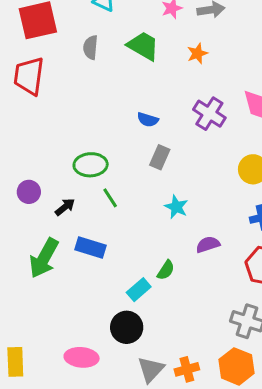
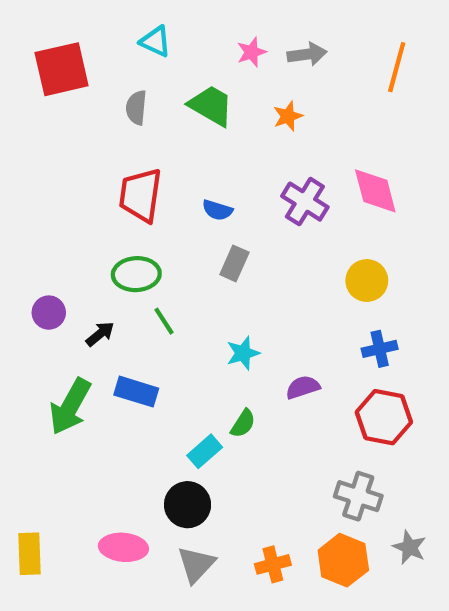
red trapezoid: (29, 76) -> (141, 195), moved
cyan star: (176, 207) -> (243, 353), moved, turned 30
gray triangle: (151, 369) -> (196, 564), moved

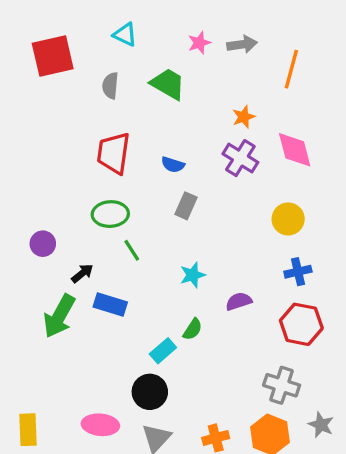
orange line: (397, 67) -> (291, 69), moved
orange star: (288, 116) -> (244, 117), moved
black arrow: (100, 334) -> (82, 273), moved

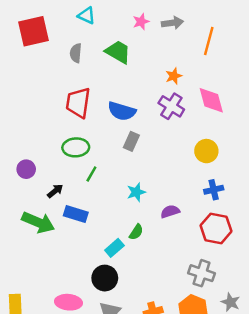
blue semicircle: (173, 165) -> (122, 111), size x1.6
green line: (132, 250) -> (91, 174), turned 63
green arrow: (59, 316) -> (38, 222), turned -96

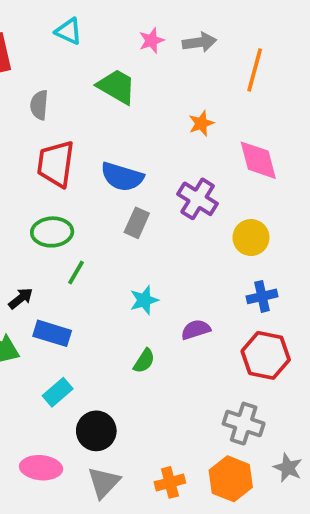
gray semicircle: (76, 53) -> (39, 105), moved
purple cross: (171, 106) -> (198, 199), moved
cyan rectangle: (114, 248) -> (58, 392), moved

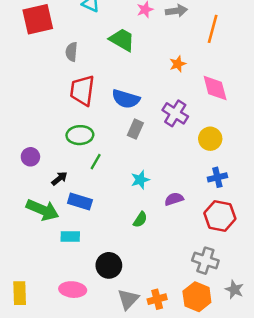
cyan rectangle: (58, 392) -> (70, 236), moved, turned 42
gray triangle: (104, 482) -> (128, 299), moved

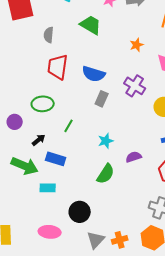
green ellipse: (80, 135) -> (43, 104), moved
green semicircle: (140, 220) -> (106, 174), size x1.5

